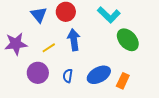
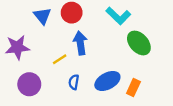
yellow line: (49, 48) -> (60, 59), moved
purple circle: (38, 73) -> (29, 84), moved

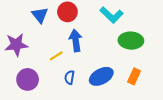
green ellipse: (139, 43) -> (131, 41), turned -45
orange rectangle: (133, 87) -> (134, 76), moved

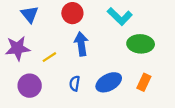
blue triangle: (40, 15) -> (30, 14), moved
yellow line: (56, 56) -> (49, 57), moved

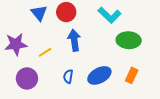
blue triangle: (30, 14) -> (39, 13), moved

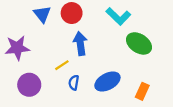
green ellipse: (129, 40) -> (139, 43), turned 30
yellow line: (45, 52) -> (62, 65), moved
orange rectangle: (132, 75) -> (142, 91), moved

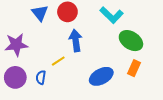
blue semicircle: (74, 83) -> (41, 77), moved
purple circle: (29, 85) -> (15, 77), moved
orange rectangle: (142, 91) -> (134, 68), moved

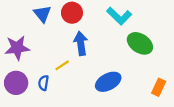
orange rectangle: (134, 68) -> (159, 87), moved

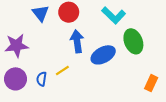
green ellipse: (140, 43) -> (133, 41), turned 35
yellow line: (62, 65) -> (62, 71), moved
blue ellipse: (108, 82) -> (103, 55), moved

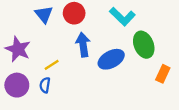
purple star: (17, 46) -> (18, 49), turned 30
yellow line: (62, 71) -> (52, 65), moved
orange rectangle: (151, 83) -> (163, 74), moved

